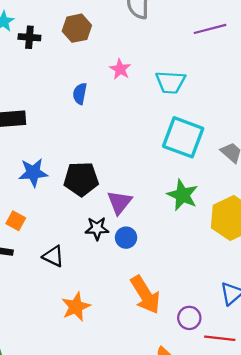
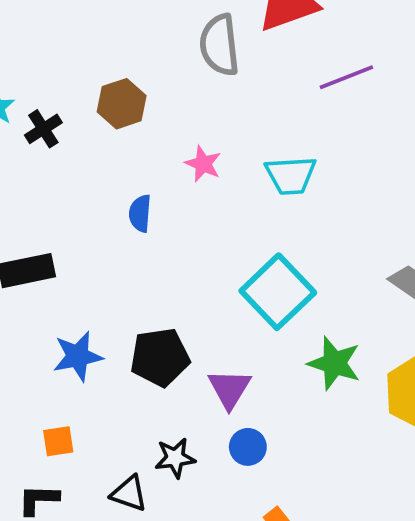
black cross: (29, 37) -> (43, 129), turned -30
cyan square: (183, 137) -> (278, 292), moved, turned 33
orange square: (16, 221) -> (58, 441), turned -30
black star: (97, 228) -> (175, 458), moved

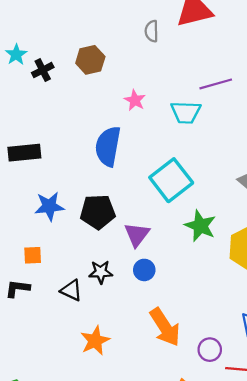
gray semicircle: (219, 45) -> (152, 31), size x0.6
purple line: (346, 77) -> (216, 84), moved
blue semicircle: (140, 213) -> (108, 146), moved, size x1.8

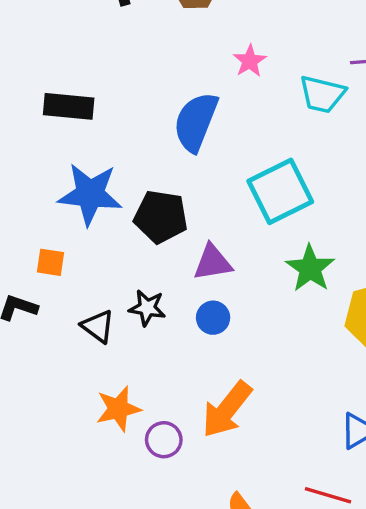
blue star: (49, 206) -> (90, 194), size x1.4
purple triangle: (137, 234) -> (213, 262), turned 32
orange arrow: (165, 327) -> (227, 409), turned 60
purple circle: (210, 350) -> (164, 440), moved

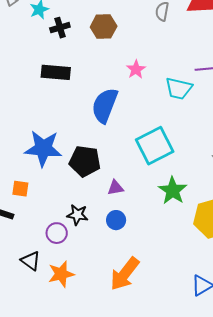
black rectangle: (69, 106) -> (56, 72), moved
purple triangle: (213, 262) -> (115, 188), size x0.7
black triangle: (98, 326) -> (31, 261), moved
purple circle: (164, 440) -> (57, 233), moved

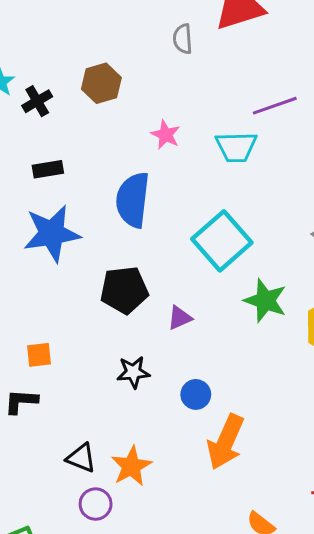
black rectangle: (56, 72) -> (48, 169), size x0.7
blue star: (43, 148) -> (52, 233), moved
blue circle: (116, 220) -> (196, 394), moved
purple circle: (57, 233) -> (96, 504), moved

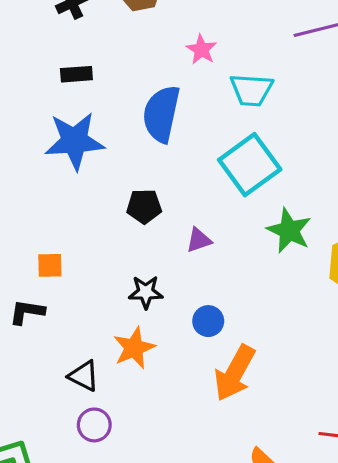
cyan trapezoid: (236, 147) -> (251, 90), moved
black pentagon: (124, 290) -> (144, 206), size x0.7
orange star: (131, 466) -> (134, 348), moved

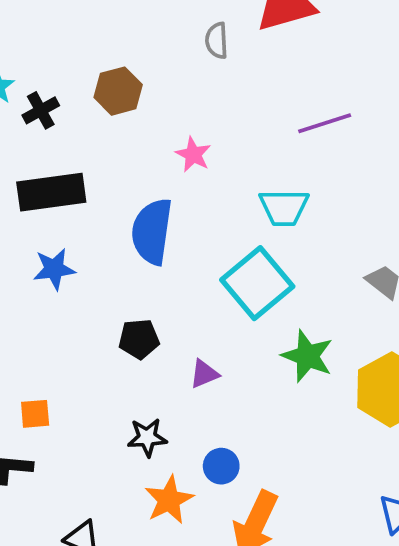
black rectangle: (76, 74) -> (51, 192), size x1.8
cyan trapezoid: (251, 90) -> (284, 207), moved
blue star: (74, 141) -> (54, 269), size x0.6
orange star: (134, 348) -> (169, 500), moved

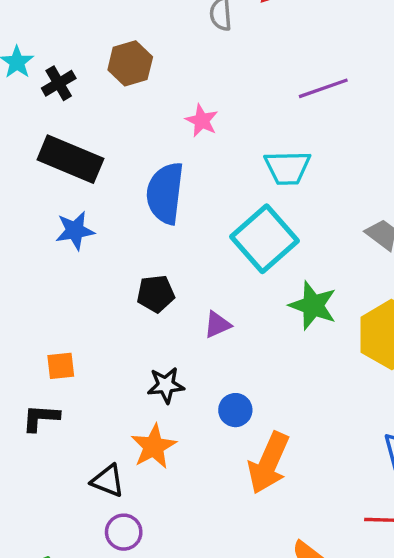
black rectangle: (51, 192) -> (70, 159), turned 32
orange star: (169, 500) -> (154, 446), moved

